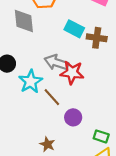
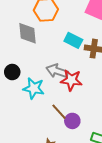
cyan star: (31, 82) -> (34, 88), turned -30
brown line: (52, 97) -> (59, 112), moved

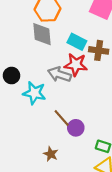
gray diamond: (28, 33) -> (42, 34), moved
red star: (71, 80) -> (76, 65), moved

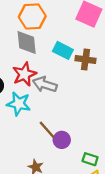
red star: (76, 65) -> (24, 74), moved, turned -30

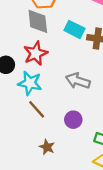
gray arrow: (45, 84) -> (78, 81), moved
brown line: (47, 130) -> (37, 109), moved

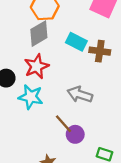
gray diamond: (38, 21) -> (39, 34), turned 65
brown line: (37, 109) -> (63, 124), moved

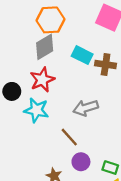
gray arrow: (80, 95) -> (86, 108), turned -35
purple circle: (75, 134) -> (81, 162), moved

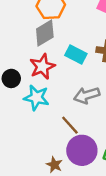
cyan rectangle: (82, 55) -> (76, 55), moved
purple circle: (81, 162) -> (82, 150), size x1.6

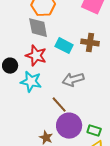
gray diamond: (45, 33) -> (38, 28), turned -70
red star: (42, 67) -> (36, 56), turned -30

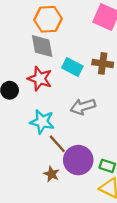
cyan star: (31, 82) -> (42, 122), moved
brown line: (59, 105) -> (57, 144), moved

